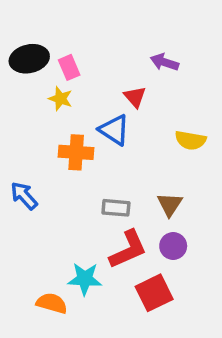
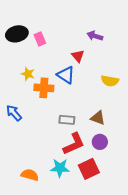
yellow star: (60, 99) -> (28, 74), moved
brown triangle: (170, 204) -> (98, 118), turned -42
cyan star: (85, 279) -> (60, 168), moved

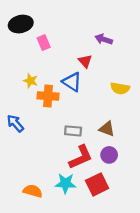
black ellipse: (17, 34) -> (21, 24), moved

